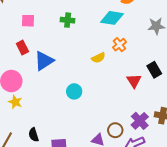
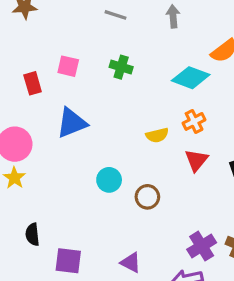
pink square: (28, 21) -> (68, 66), moved
red rectangle: (22, 48) -> (33, 83), moved
red triangle: (134, 81) -> (196, 160), moved
brown circle: (115, 130) -> (147, 197), moved

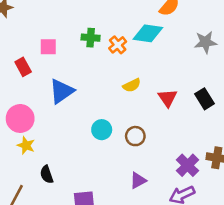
orange cross: (194, 121) -> (118, 45), moved
black semicircle: (32, 234) -> (47, 174), moved
purple triangle: (131, 263) -> (138, 180), moved, turned -42

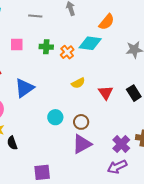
pink square: (48, 47) -> (17, 45), moved
black semicircle: (47, 174) -> (12, 143), moved
purple triangle: (138, 180) -> (82, 144), moved, size x1.5

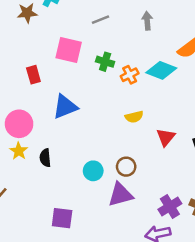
gray line: (35, 16) -> (101, 20), turned -40
pink square: (17, 45) -> (69, 50), size x1.5
cyan circle: (55, 117) -> (93, 171), moved
black semicircle: (12, 143) -> (45, 158), moved

